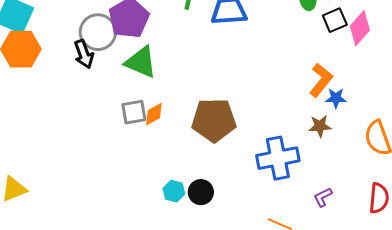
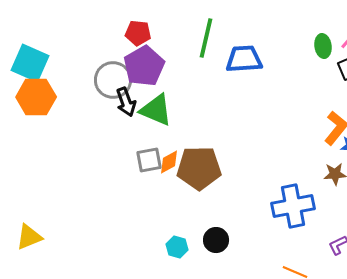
black arrow: (84, 54) -> (126, 102), moved
brown pentagon: (214, 120) -> (199, 168), moved
cyan hexagon: (174, 191) -> (177, 247), moved

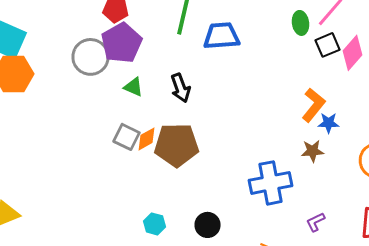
black arrow: (126, 102) -> (180, 88), moved
green triangle: (156, 110) -> (134, 87), size x0.6
gray square: (149, 160) -> (126, 137), turned 36
black circle: (216, 240) -> (208, 225), moved

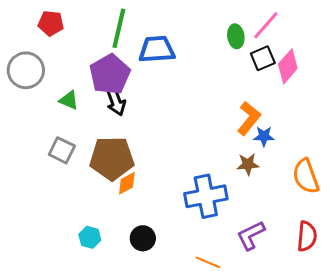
purple pentagon: (122, 43) -> (110, 74), moved
orange diamond: (146, 139) -> (127, 183), moved
purple L-shape: (316, 222) -> (251, 235), size x1.5

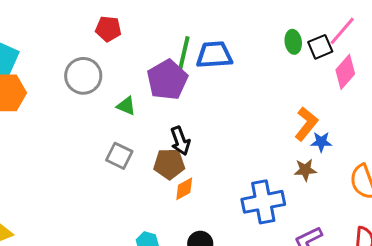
pink line: (266, 25) -> (342, 31), moved
green line: (119, 28) -> (183, 56), moved
black square: (263, 58) -> (320, 47), moved
black arrow: (116, 101) -> (180, 141), moved
brown pentagon: (112, 158) -> (169, 164), size x0.7

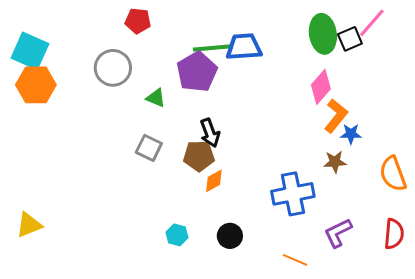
green ellipse: (293, 42) -> (323, 34), size x1.6
green line: (183, 56) -> (213, 48), turned 72
pink diamond: (345, 72) -> (321, 87), moved

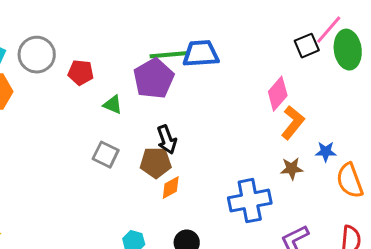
red pentagon: (138, 21) -> (81, 73), moved
green ellipse: (323, 34) -> (348, 50), moved
gray circle: (113, 68) -> (37, 55), moved
blue star: (351, 134) -> (326, 152), moved

